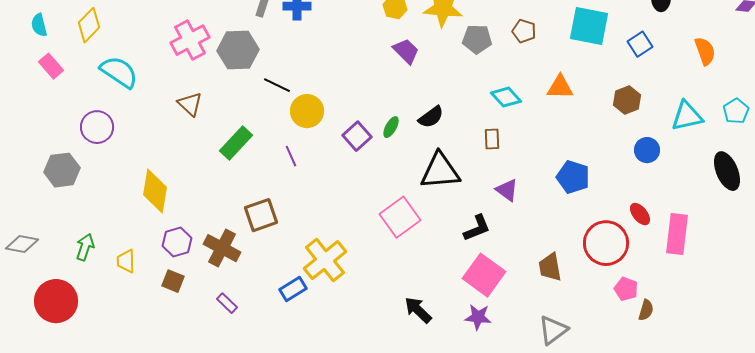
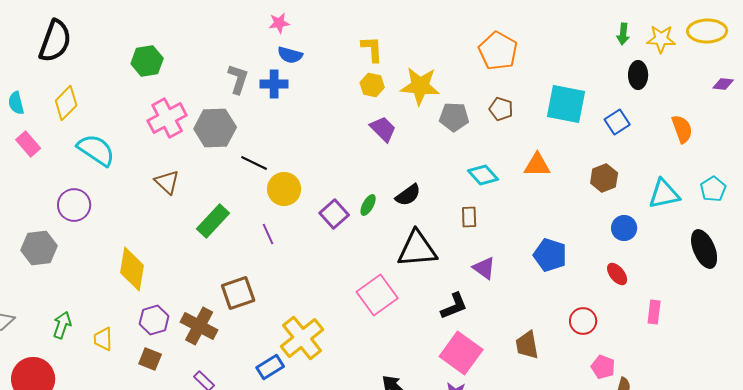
red ellipse: (640, 214) -> (617, 274), moved
pink rectangle: (677, 234) -> (654, 312), size x0.6
red circle: (606, 243) -> (583, 321), size x0.6

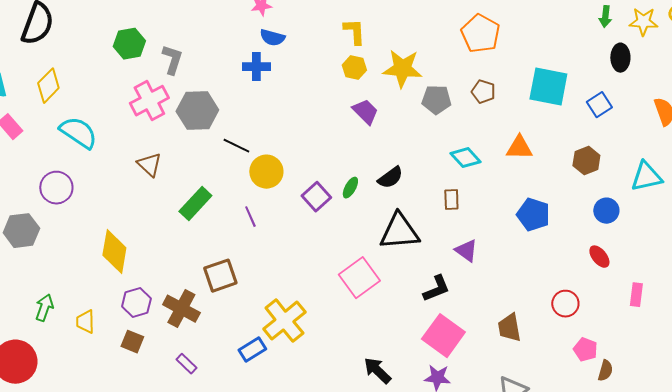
gray L-shape: (238, 79) -> (172, 60), moved
blue pentagon: (550, 255) -> (533, 215), moved

